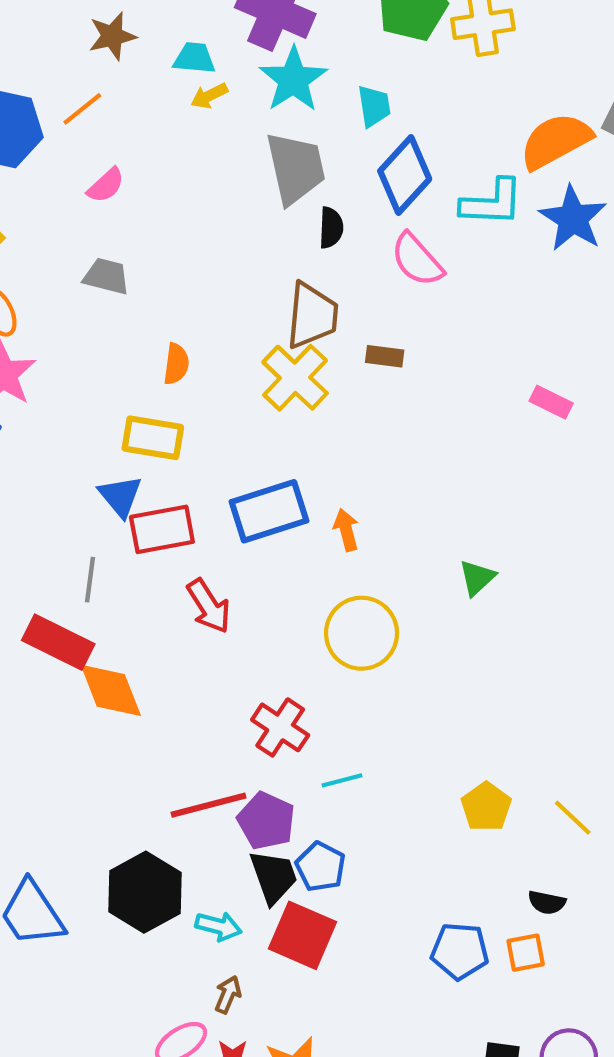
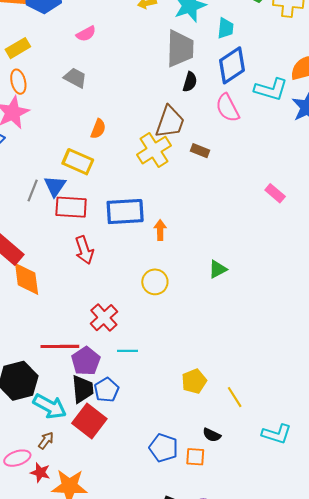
gray line: (90, 580) -> (33, 191), moved
yellow circle: (362, 633) -> (155, 282), size x0.7
cyan arrow: (218, 926) -> (50, 406), size x1.5

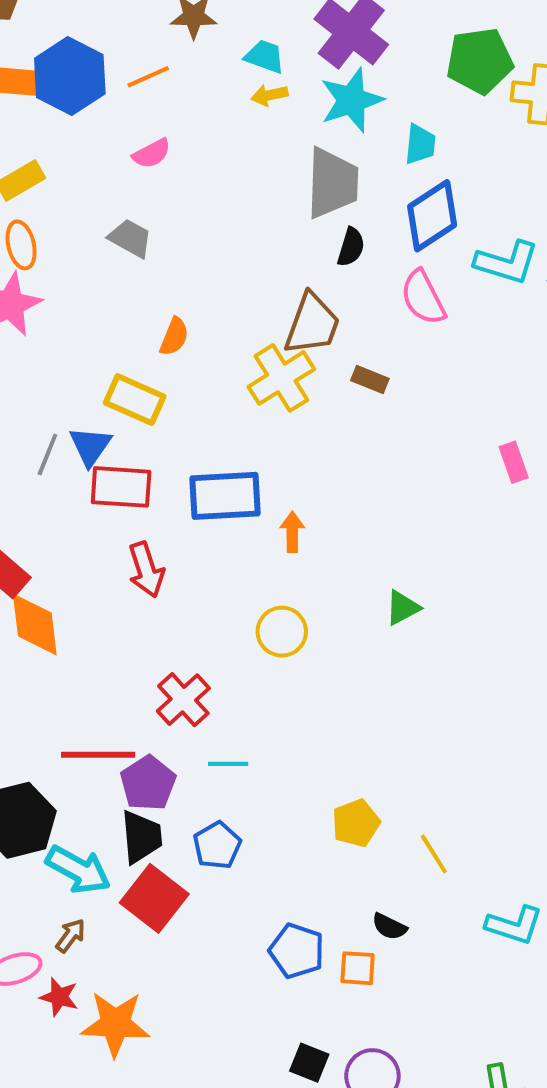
pink rectangle: (275, 193) -> (514, 462), turned 30
blue pentagon: (107, 390) -> (217, 845), moved

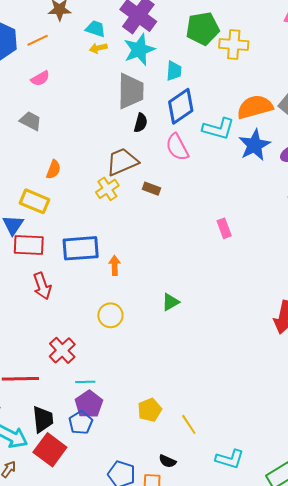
brown trapezoid: (312, 324) -> (122, 162), turned -132
yellow cross: (281, 378) -> (107, 189), size x0.7
purple pentagon: (148, 783) -> (89, 404), moved

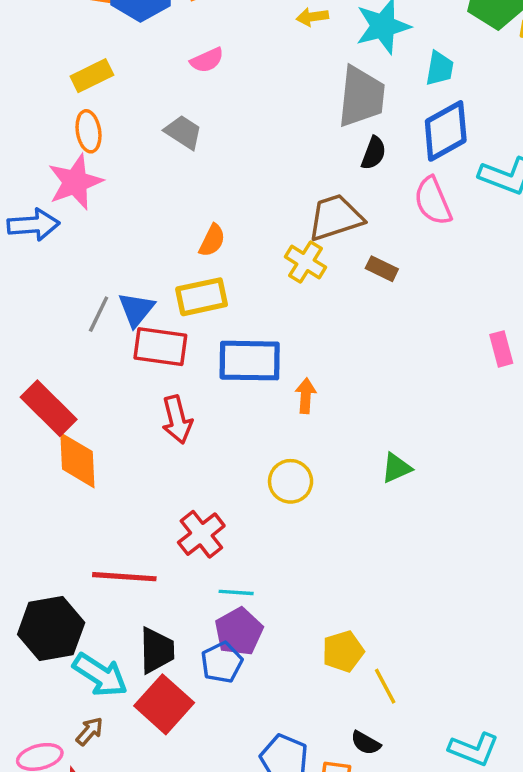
orange semicircle: (54, 169) -> (212, 240), moved
yellow cross: (107, 189) -> (306, 262), turned -30
yellow rectangle: (34, 201) -> (202, 297), moved, turned -40
yellow line: (189, 424) -> (385, 686), moved

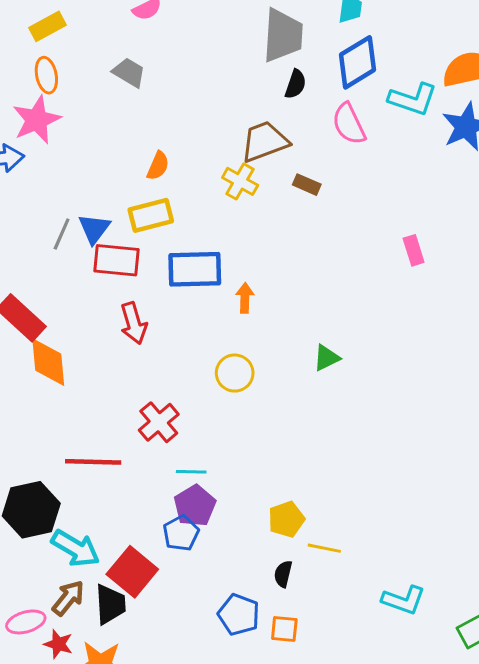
black trapezoid: (157, 650) -> (110, 604), moved
yellow line: (385, 686) -> (324, 548), turned -48
brown arrow: (90, 731) -> (68, 598), size x1.4
black semicircle: (366, 743) -> (283, 574), moved, turned 76

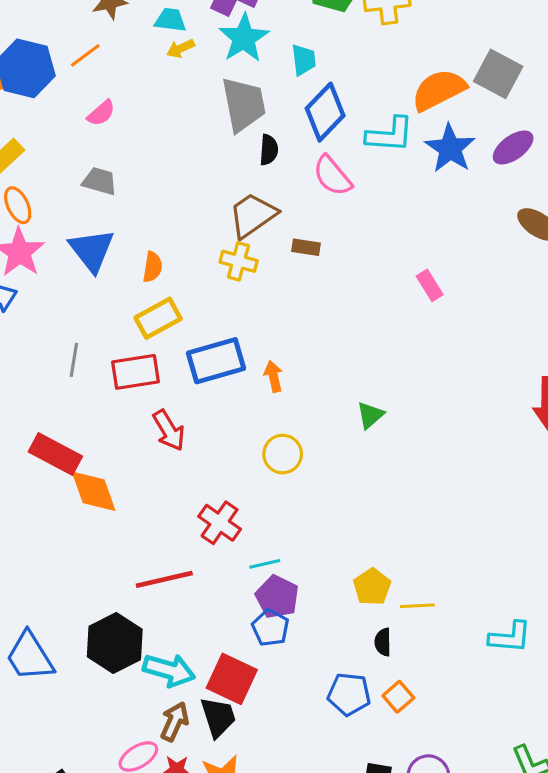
blue triangle: (94, 229) -> (92, 250), moved, size x1.4
orange square: (284, 629) -> (398, 697), turned -32

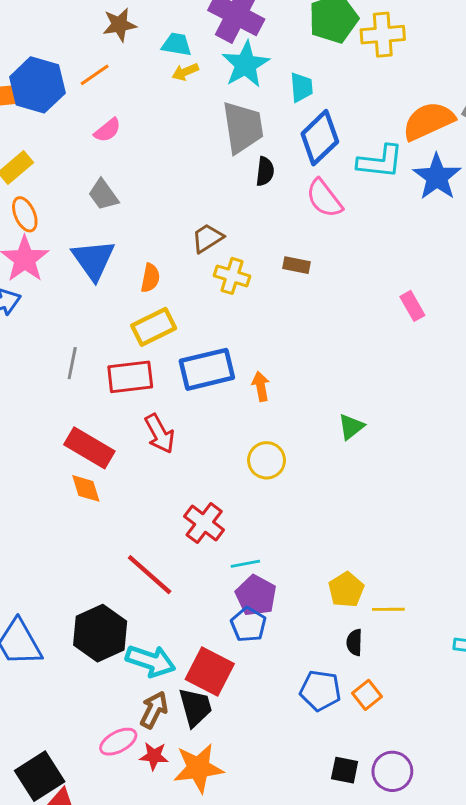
gray trapezoid: (100, 181) -> (103, 195), turned -144
brown trapezoid: (253, 215) -> (207, 238), moved, size x0.7
red rectangle: (55, 454) -> (89, 448), moved
orange diamond: (94, 491) -> (86, 488), size x0.7
red line: (164, 579) -> (150, 575), turned 52

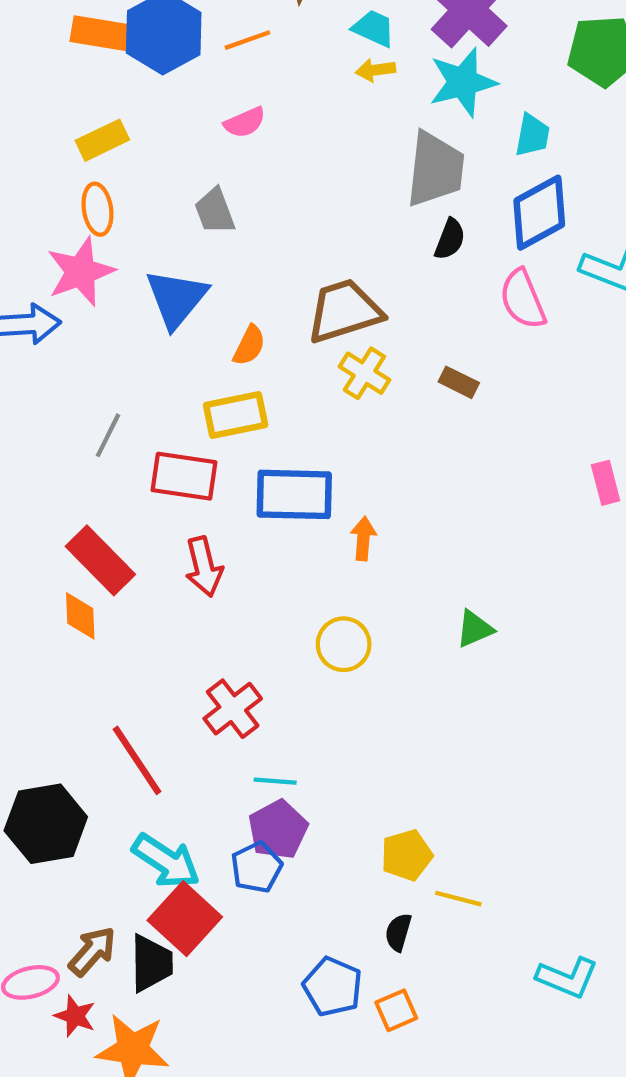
brown trapezoid: (207, 238) -> (344, 311), size x1.6
cyan arrow: (151, 661) -> (166, 861), moved

